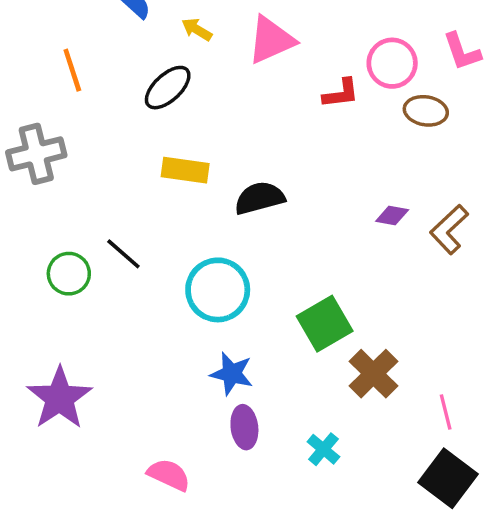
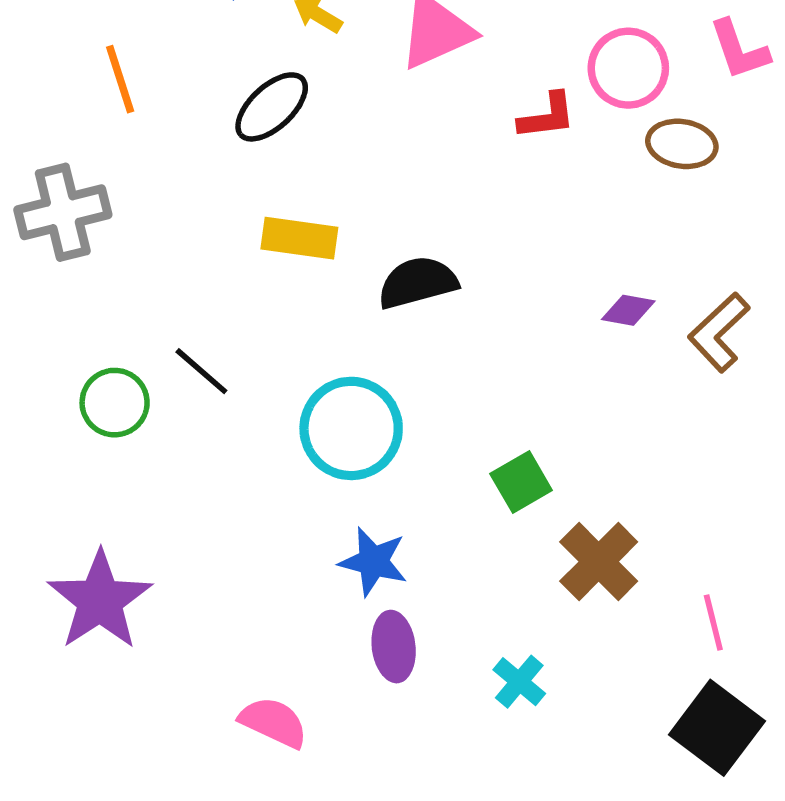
green square: (325, 324) -> (521, 482), size x0.7

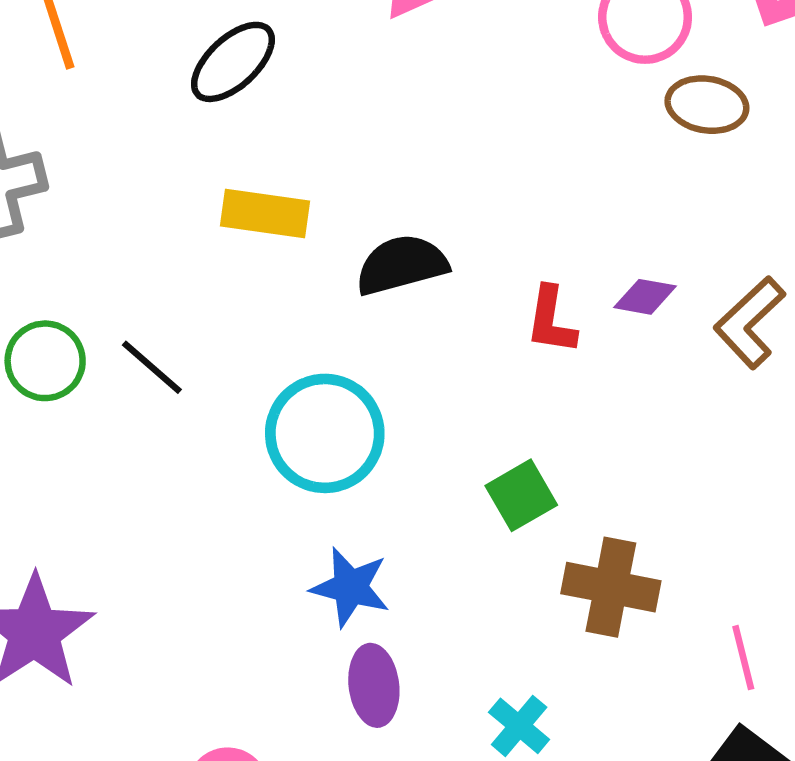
red L-shape: (547, 116) -> (551, 320), moved, turned 106
green circle: (115, 403) -> (45, 361), moved
brown cross: (599, 562) -> (611, 587), turned -34

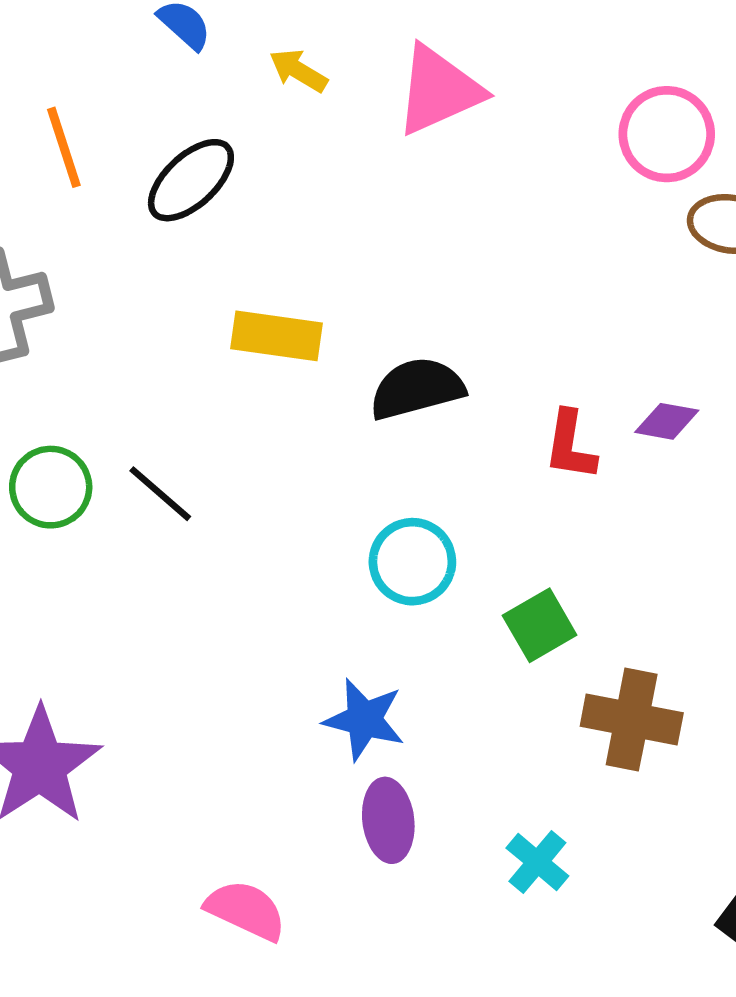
black ellipse: (233, 62) -> (191, 180), moved
cyan circle: (325, 433) -> (412, 562), moved, size x0.7

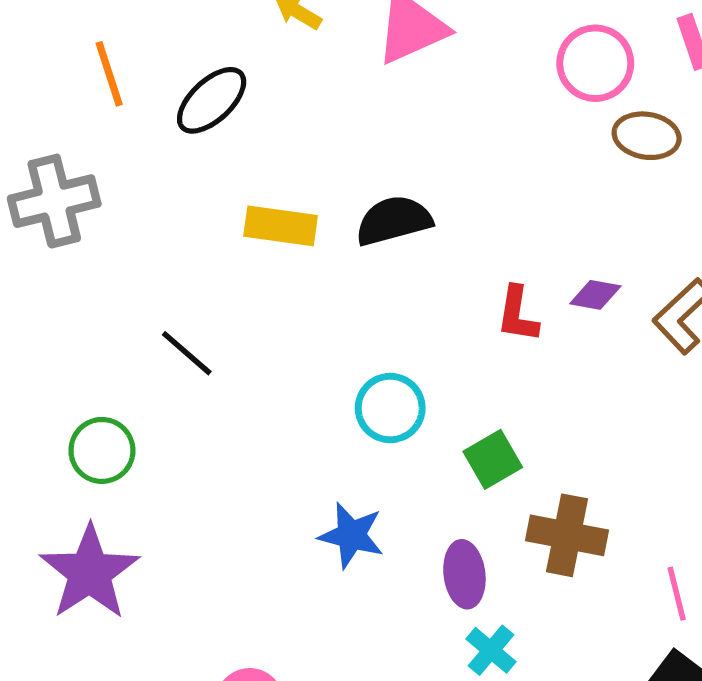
black semicircle: (417, 388) -> (394, 221), moved
green circle: (51, 487) -> (102, 450), moved
purple ellipse: (388, 820) -> (464, 574), moved

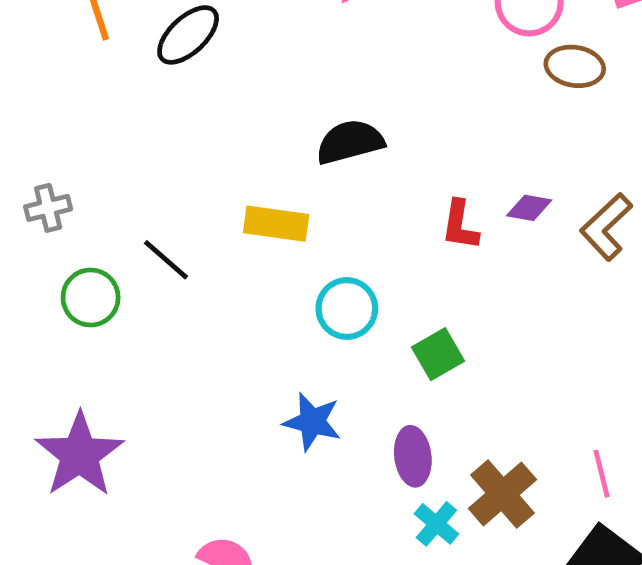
gray cross: (54, 201) -> (48, 208), moved, size x0.6
yellow rectangle: (281, 226) -> (276, 224), moved
green circle: (102, 450) -> (91, 297), moved
brown cross: (567, 535) -> (502, 494), moved, turned 38

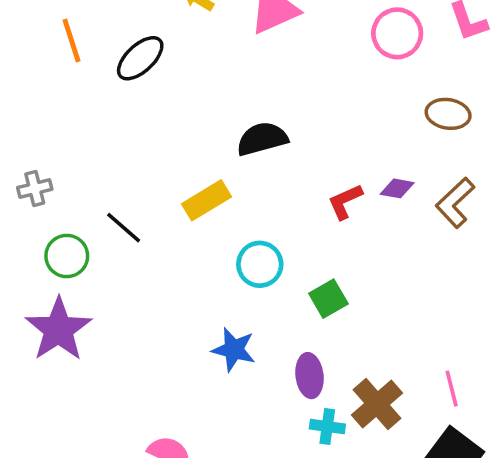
brown ellipse: (575, 66) -> (448, 114), moved
yellow rectangle: (276, 224) -> (206, 200), turned -39
red L-shape: (460, 225) -> (345, 202), turned 57
purple star: (80, 455) -> (58, 329), moved
cyan cross: (436, 524) -> (327, 426), turned -32

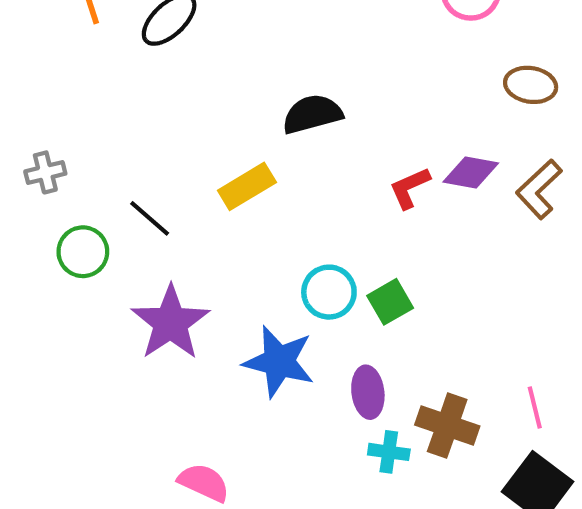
purple diamond: (397, 188) -> (471, 172), size x1.4
cyan circle: (260, 264) -> (329, 292), moved
purple star: (58, 329) -> (170, 323), moved
blue star: (234, 350) -> (279, 362), size x1.4
brown cross: (377, 404) -> (447, 426), turned -30

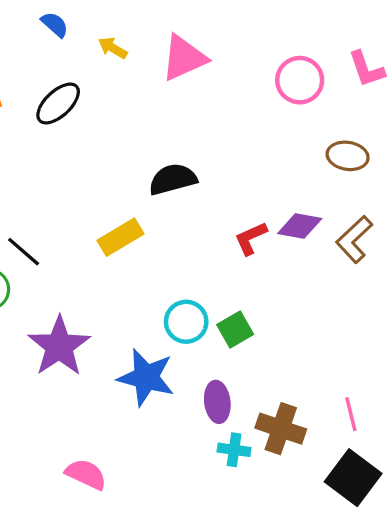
black line: (150, 218) -> (24, 252), moved

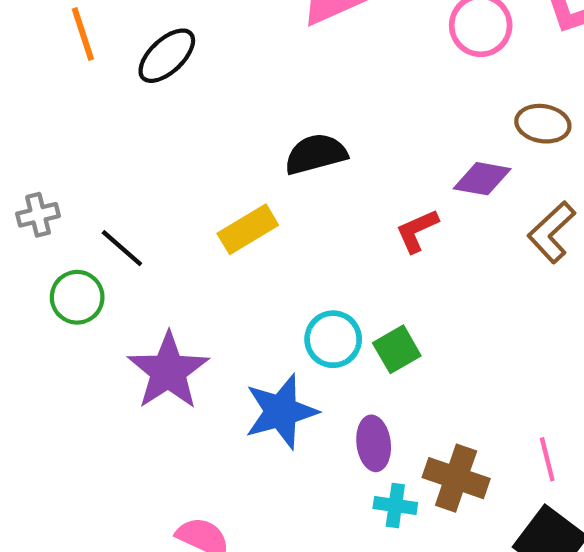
purple diamond: (300, 226) -> (482, 179), moved
blue star: (146, 377) -> (281, 412), turned -30

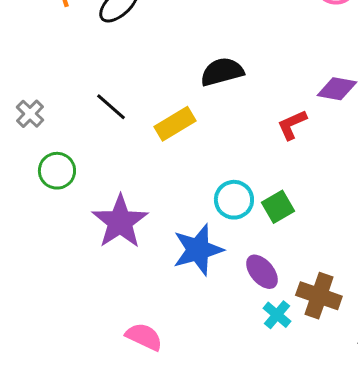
gray cross: (38, 215) -> (30, 114), turned -32
black line: (122, 248) -> (111, 107), moved
purple ellipse: (374, 443) -> (262, 272), turned -33
cyan cross: (395, 506) -> (277, 315), turned 32

